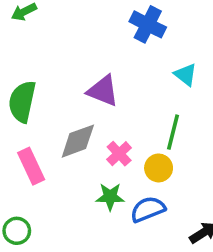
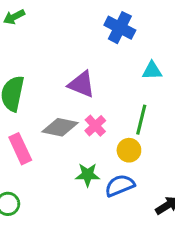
cyan triangle: (185, 75) -> (152, 71), turned -40
gray diamond: (78, 141) -> (60, 127), turned 32
pink cross: (119, 154) -> (95, 126), moved

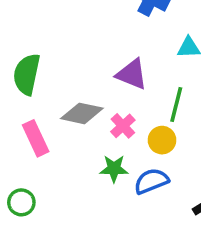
purple triangle: (81, 84) -> (132, 74), moved
pink cross: (95, 126) -> (123, 126), moved

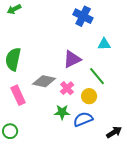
purple triangle: (132, 74) -> (72, 59), turned -48
green line: (176, 104) -> (97, 76), turned -54

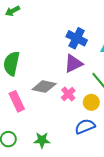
blue cross: (83, 16) -> (77, 38), moved
green star: (62, 112) -> (42, 140), moved

